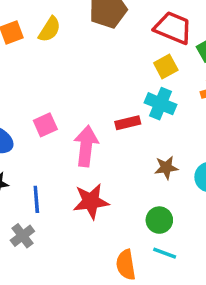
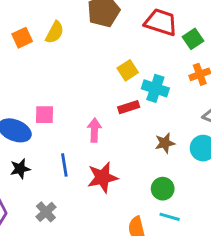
yellow square: (166, 66) -> (128, 70), moved
pink square: (45, 125) -> (45, 115), moved, turned 30
pink arrow: (86, 146) -> (94, 130), size x0.7
blue line: (36, 199) -> (64, 165), moved

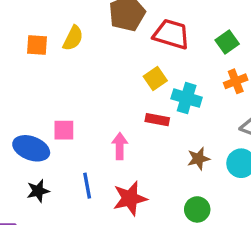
red trapezoid: (161, 22) -> (171, 34), moved
orange square: (22, 38) -> (37, 45), turned 30
red rectangle: (129, 107) -> (157, 120), turned 30

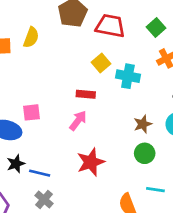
red rectangle: (157, 120) -> (86, 94), moved
pink arrow: (120, 146) -> (78, 121), turned 42
blue line: (87, 186) -> (40, 173), moved, turned -60
green circle: (197, 209) -> (145, 153), moved

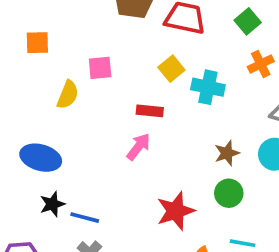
yellow semicircle: (31, 37) -> (68, 95), moved
pink square: (32, 112) -> (100, 68), moved
red star: (91, 162) -> (176, 211), moved

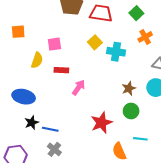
red rectangle: (150, 111) -> (61, 70), moved

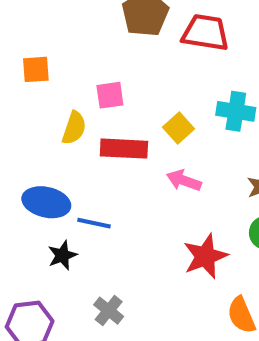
yellow square: (95, 42) -> (179, 128), moved
red rectangle: (61, 70) -> (124, 149), size x1.5
pink arrow: (79, 87) -> (184, 181), moved, turned -105
blue line: (50, 129) -> (94, 223), moved

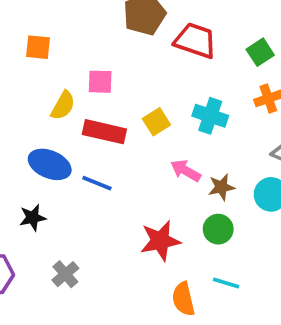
pink arrow: (184, 181) -> (186, 171), moved
blue ellipse: (46, 202) -> (50, 164), moved
blue line: (94, 223) -> (97, 183), moved

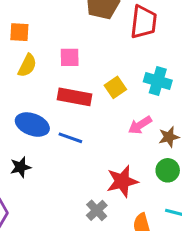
red trapezoid: (195, 41) -> (144, 22), turned 80
yellow semicircle: (63, 105) -> (27, 65), moved
pink arrow: (186, 171) -> (140, 125), turned -60
gray cross: (65, 274) -> (97, 210), moved

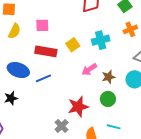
cyan cross: (158, 81) -> (101, 40), turned -30
blue line: (70, 138) -> (43, 78), turned -42

